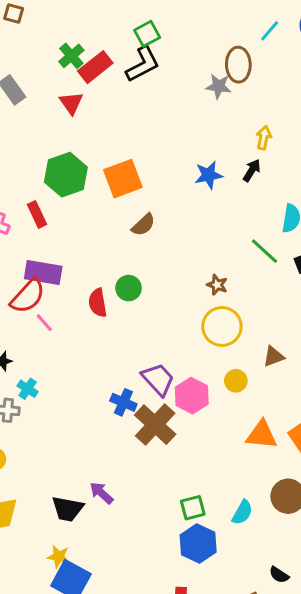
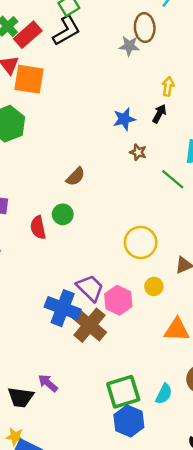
orange square: (123, 179) -> (29, 79), moved, turned 32
brown semicircle: (143, 225) -> (76, 177), moved
brown star: (217, 285) -> (138, 152), moved
blue cross: (123, 402) -> (63, 308), size x1.6
green square: (193, 508) -> (123, 392), size x1.6

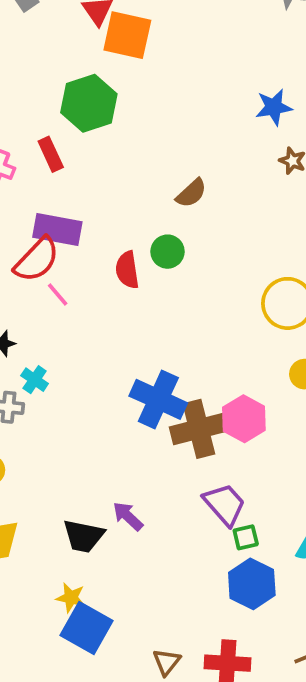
purple trapezoid: (90, 288) -> (225, 504), moved
pink hexagon: (118, 300) -> (244, 419), moved
brown cross: (89, 325) -> (199, 429), turned 32
green square: (123, 392) -> (246, 537), size x0.5

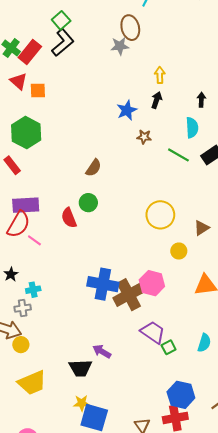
orange square: (127, 35) -> (38, 90), size x0.6
cyan cross: (35, 380) -> (33, 290), turned -32
blue hexagon: (252, 584) -> (181, 395), moved

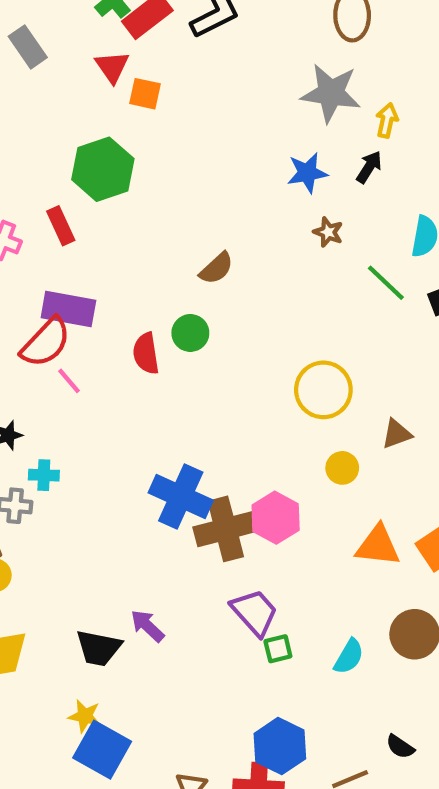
gray star: (120, 46) -> (331, 93), moved, size x1.6

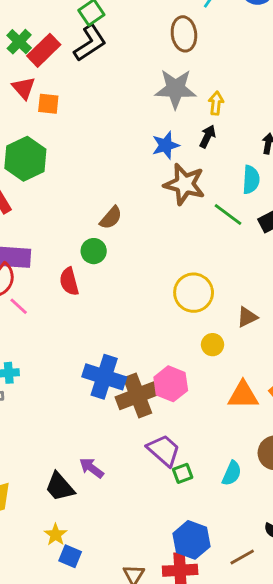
brown star: (328, 232) -> (184, 184), size x2.0
green circle: (190, 333) -> (94, 251), moved
black trapezoid: (99, 648) -> (60, 487), turned 44
yellow star: (85, 716) -> (56, 535), turned 30
blue square: (102, 750) -> (70, 556), size x0.6

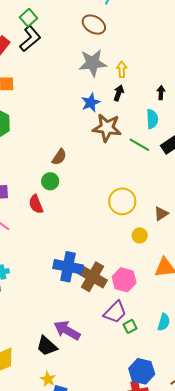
brown ellipse: (184, 34) -> (94, 25), turned -45
pink hexagon: (171, 384) -> (124, 280), moved
brown cross: (138, 396) -> (92, 277), turned -32
purple trapezoid: (164, 450) -> (115, 312), turned 100
purple arrow: (91, 468) -> (67, 330), size x1.5

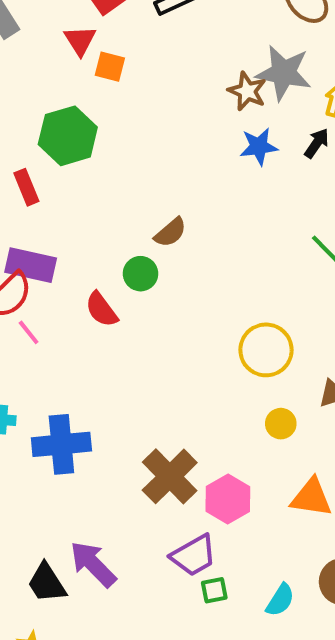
brown star: (107, 128) -> (247, 91), moved, size x0.7
red semicircle: (36, 204) -> (101, 309), turned -30
blue cross: (68, 267) -> (61, 444), moved, turned -32

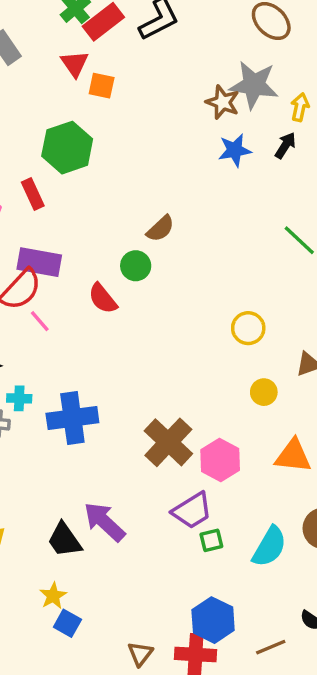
yellow circle: (266, 350) -> (248, 328), size x0.7
cyan semicircle: (280, 600) -> (269, 547), size x1.4

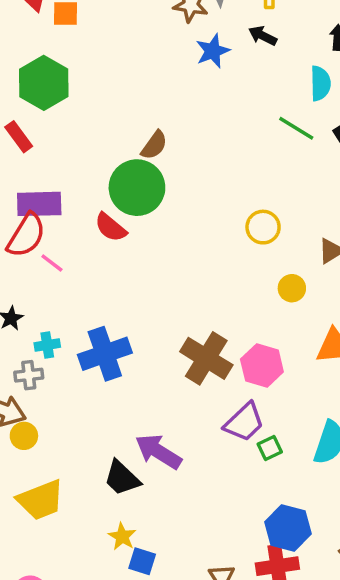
black arrow: (285, 145) -> (263, 36), turned -84
green circle: (136, 266) -> (137, 188), size x1.8

